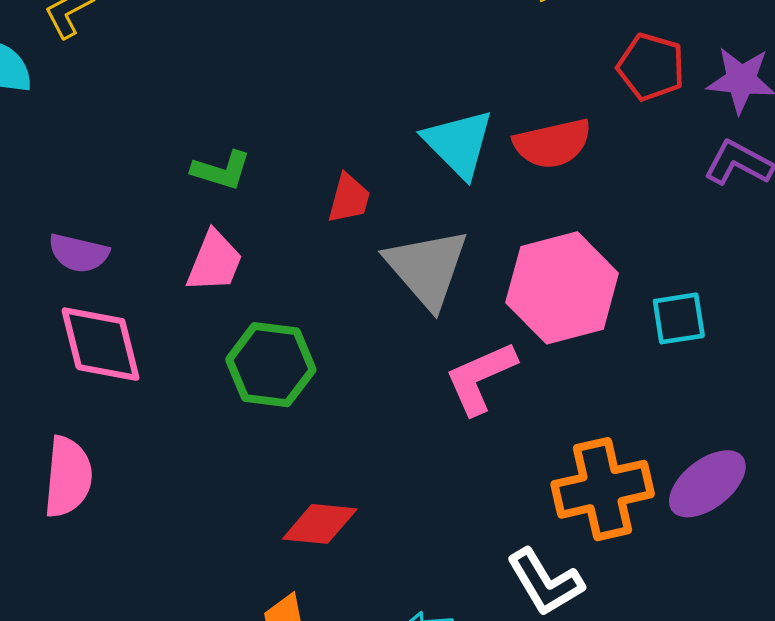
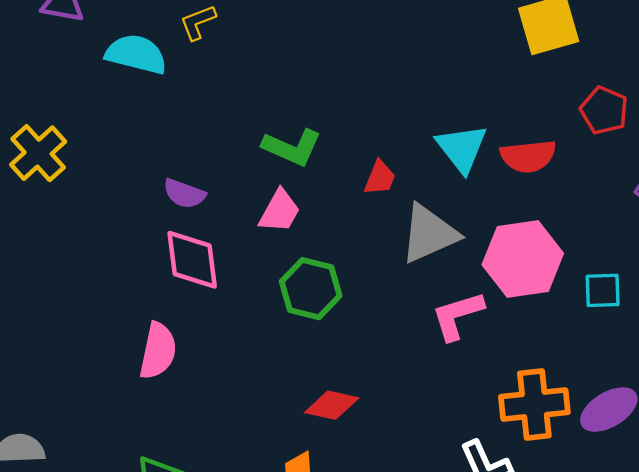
green L-shape: (221, 170) -> (292, 147), size x1.4
gray triangle: (427, 268) -> (429, 234), turned 40

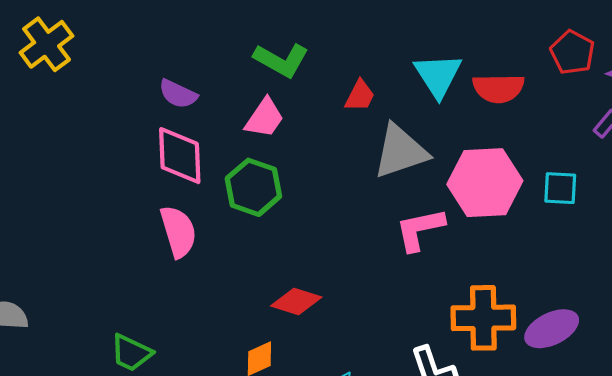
green hexagon: (311, 289) -> (253, 187), moved
cyan square: (603, 290) -> (560, 188), moved
pink semicircle: (158, 351) -> (178, 232), moved, turned -34

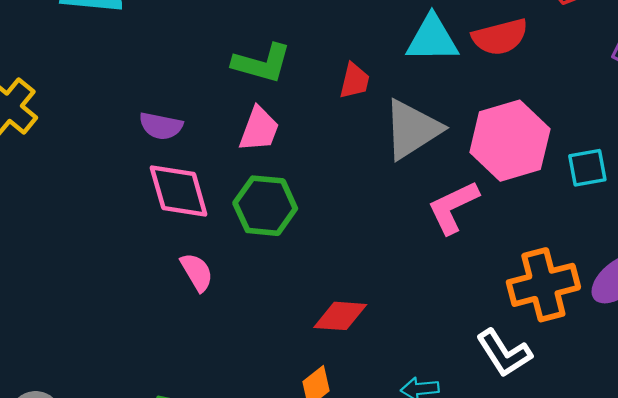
cyan triangle: (438, 75) -> (432, 39), turned -44
cyan square: (560, 188) -> (587, 168), moved
pink semicircle: (178, 232) -> (197, 272), size x0.7

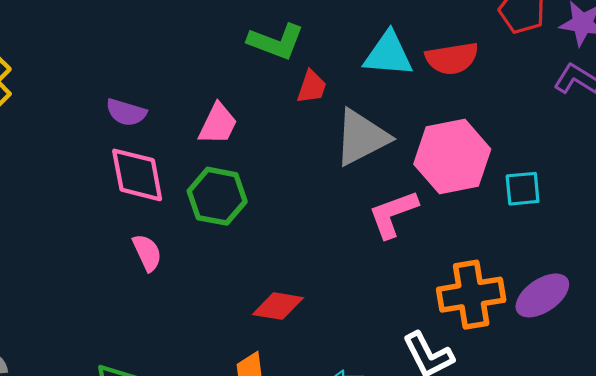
green L-shape: (262, 63) -> (276, 42), moved

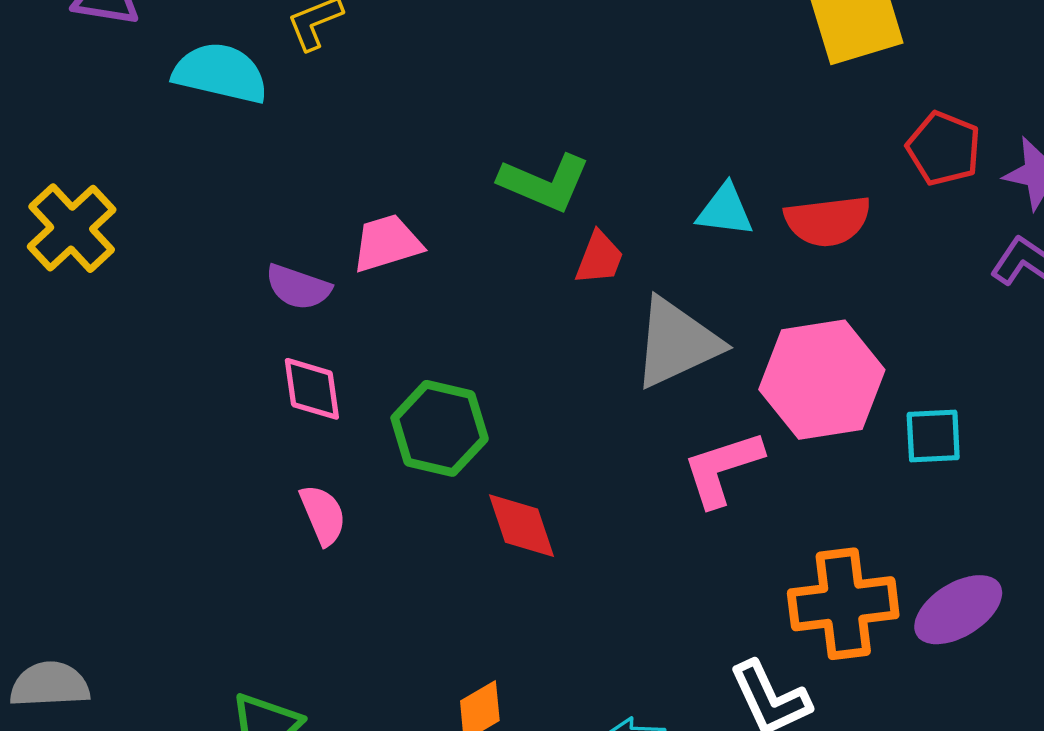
cyan triangle: (388, 54) -> (725, 210), size x0.7
pink trapezoid: (218, 124) -> (387, 243), moved, turned -135
pink diamond: (137, 175) -> (312, 389), size x0.7
red diamond: (278, 306) -> (521, 526), moved, turned 60

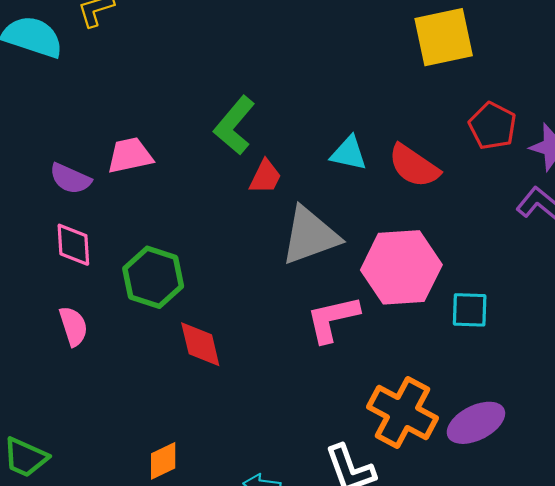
green L-shape: (545, 183) -> (234, 125), turned 102
red semicircle: (828, 221) -> (414, 166), turned 36
orange cross: (843, 604) -> (402, 413), turned 30

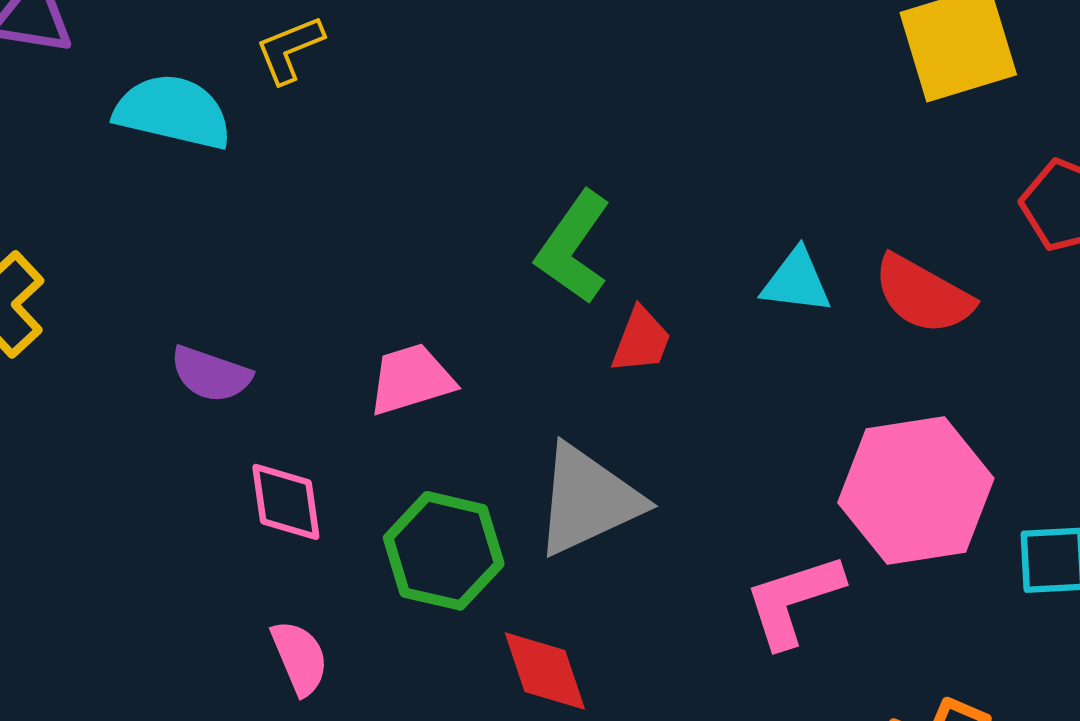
pink trapezoid: (130, 155) -> (411, 379), moved
purple semicircle: (70, 179) -> (211, 374), moved
gray triangle: (310, 236) -> (588, 500), moved

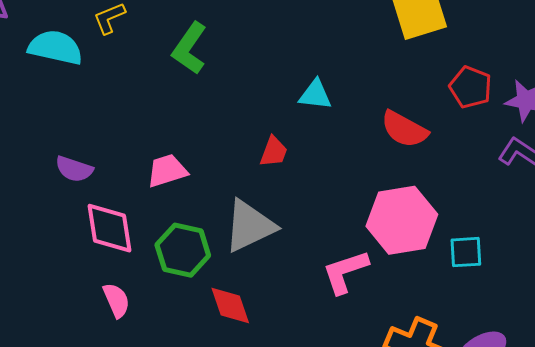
green L-shape: (573, 247) -> (189, 48), moved
cyan triangle: (796, 281) -> (315, 95), moved
pink diamond: (286, 502) -> (109, 228), size x1.4

